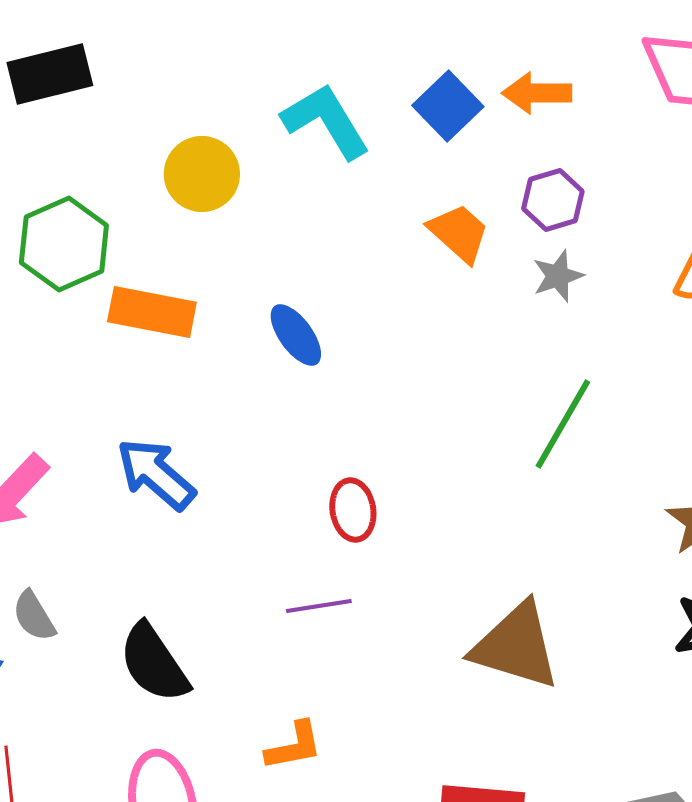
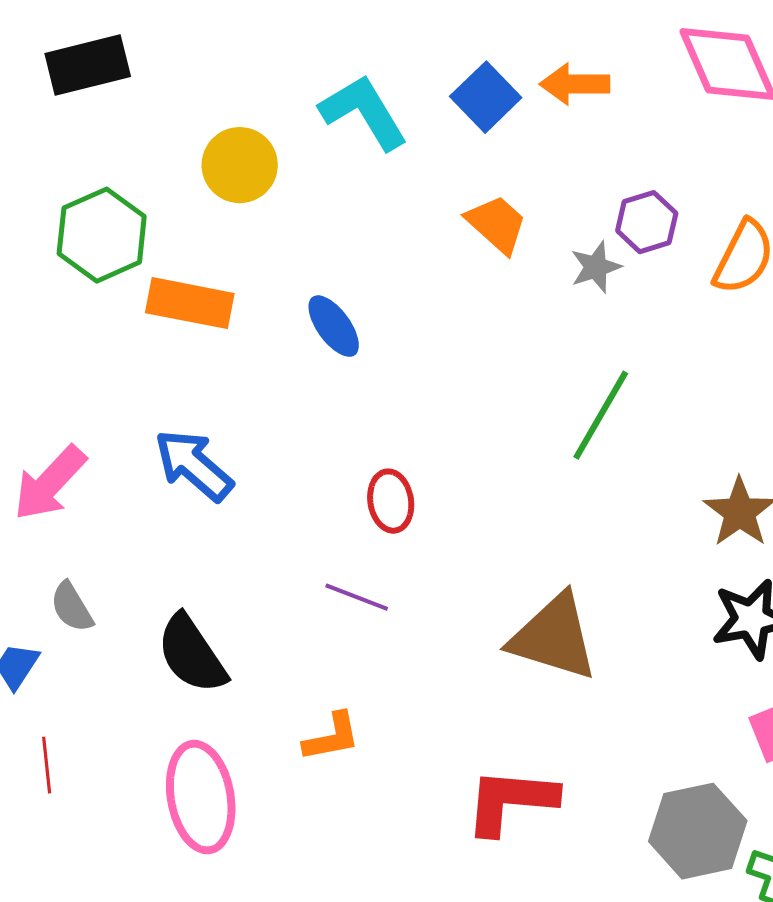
purple hexagon: (553, 200) -> (647, 222), moved
purple line: (319, 606) -> (357, 597), turned 30

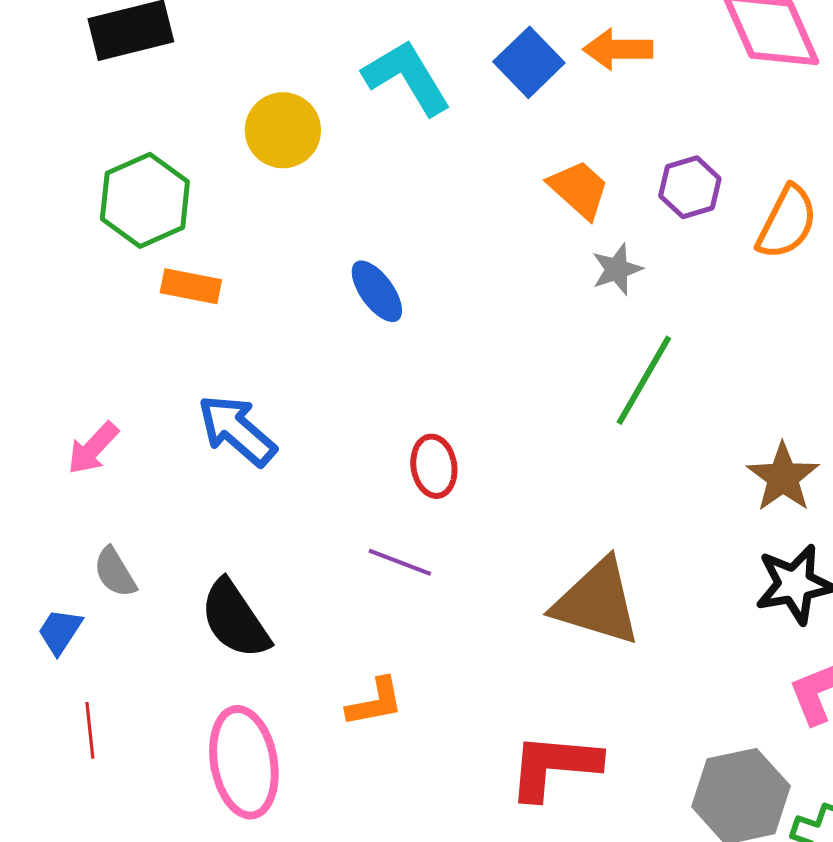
orange trapezoid: (497, 224) -> (579, 189), moved
gray star: (596, 267) -> (617, 269), moved
orange rectangle: (190, 303) -> (191, 286), moved, size x0.7
pink arrow: (50, 483) -> (93, 448), size x0.7

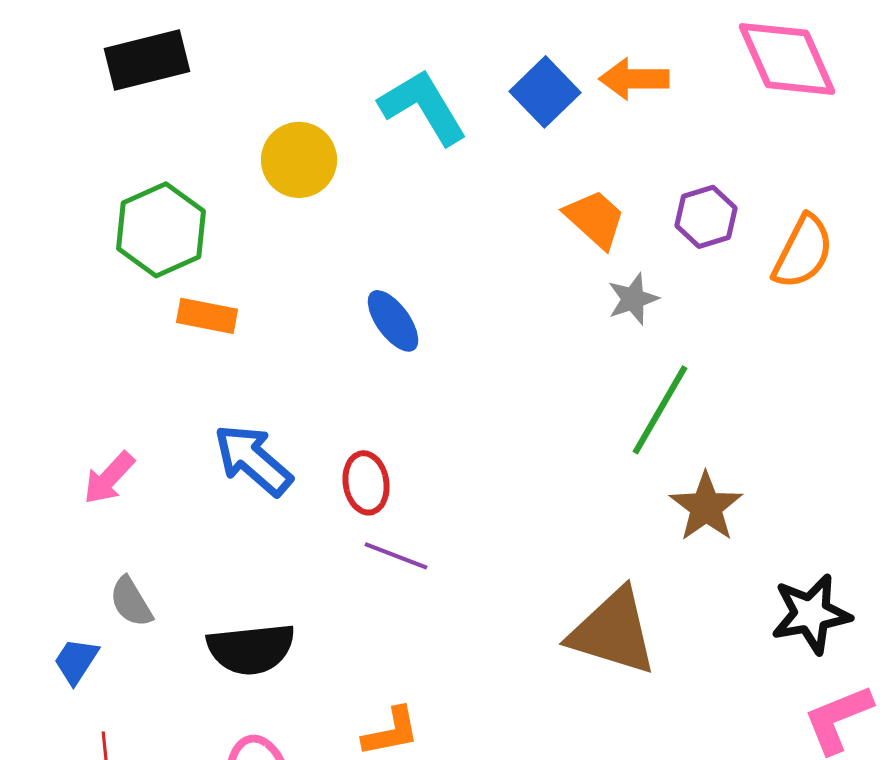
red ellipse: (434, 466) -> (366, 483), moved
brown star: (783, 477) -> (706, 507), moved
purple line: (400, 562) -> (396, 556), moved
black semicircle: (235, 619) -> (251, 649), turned -62

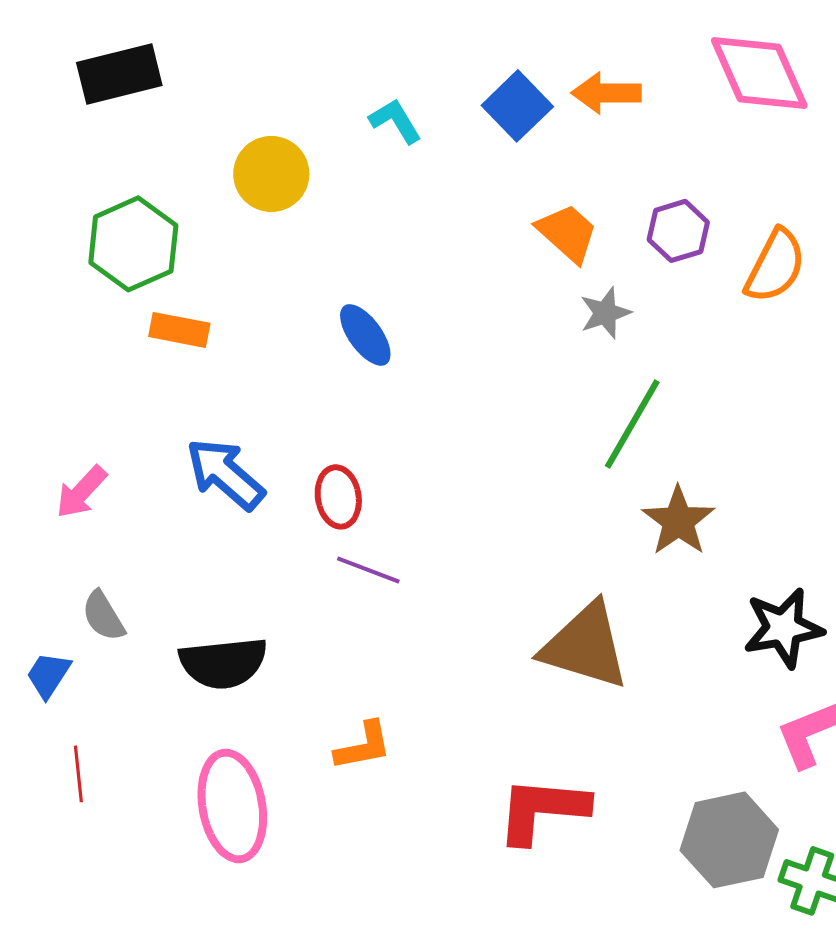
cyan L-shape: (423, 107) -> (395, 121), size x0.6

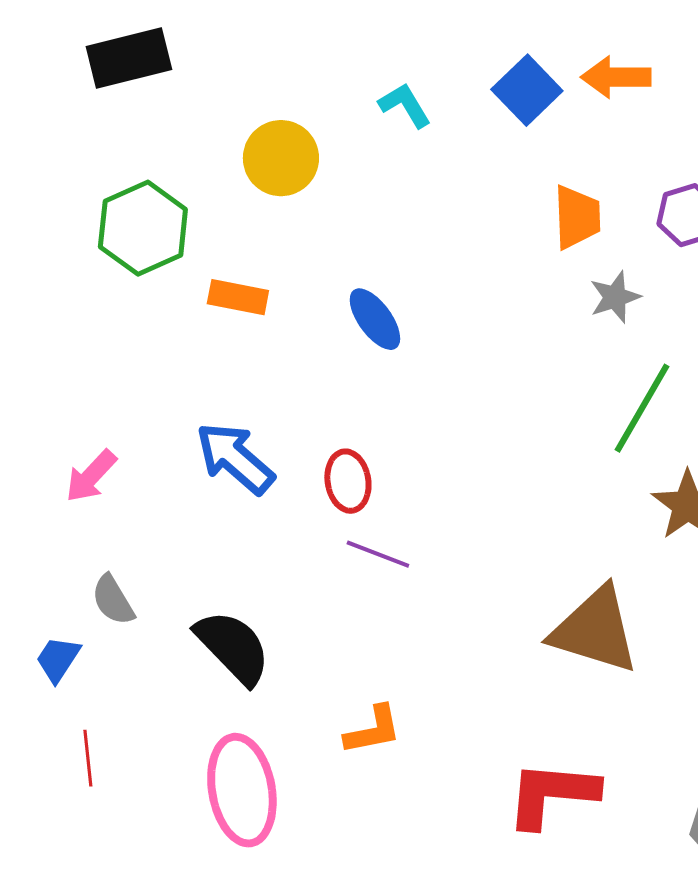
orange trapezoid: (567, 233) -> (577, 217), turned 46
orange rectangle: (179, 330) -> (238, 297), moved
black semicircle: (223, 663) -> (233, 647), turned -128

